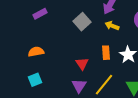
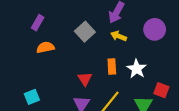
purple rectangle: (40, 14) -> (38, 23), turned -32
orange semicircle: (36, 52) -> (45, 47), moved

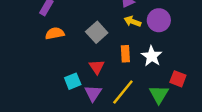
purple circle: (155, 29) -> (159, 20), moved
gray square: (85, 32) -> (97, 32), moved
cyan square: (32, 97) -> (73, 81), moved

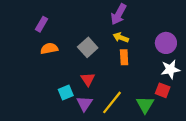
purple circle: (159, 20) -> (166, 43), moved
orange rectangle: (125, 54) -> (124, 57), moved
white star: (152, 56) -> (170, 69), moved, turned 30

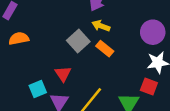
gray square: (88, 47) -> (78, 41), moved
orange rectangle: (124, 57) -> (105, 49), turned -48

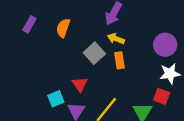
orange semicircle: (19, 38) -> (63, 28), moved, turned -60
orange rectangle: (105, 49) -> (120, 60), turned 42

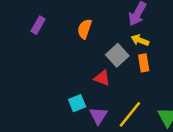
purple rectangle: (29, 24) -> (38, 25), moved
red triangle: (80, 84) -> (102, 78), moved, turned -35

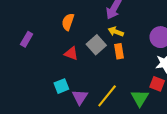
purple rectangle: (38, 25) -> (27, 39), moved
red triangle: (102, 78) -> (71, 53), moved

